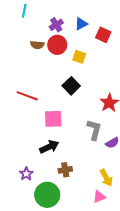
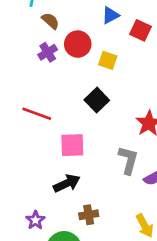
purple cross: (56, 25) -> (48, 52), moved
brown semicircle: (37, 45) -> (50, 21), moved, turned -144

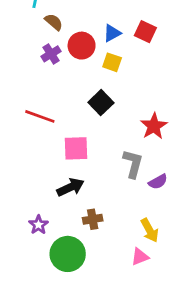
blue triangle: (110, 15) -> (112, 33), moved

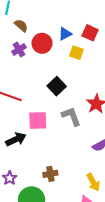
yellow square: (112, 62) -> (76, 53), moved
gray L-shape: (133, 164) -> (71, 116), moved, turned -35
black arrow: (70, 187) -> (16, 139), moved

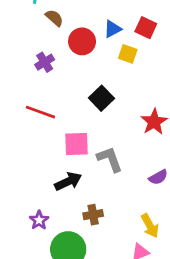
purple cross: (19, 50) -> (45, 62), moved
gray L-shape: (71, 116) -> (110, 159), moved
black arrow: (16, 139) -> (68, 181), moved

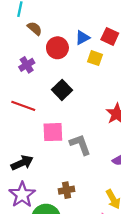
black square: (101, 98) -> (62, 90), moved
black arrow: (68, 181) -> (22, 163), moved
purple star: (39, 220) -> (22, 195), size x1.6

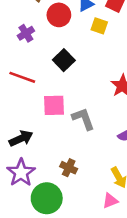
brown cross: (67, 190) -> (69, 168), turned 35

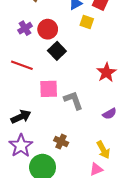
red circle: (59, 15) -> (48, 29), moved

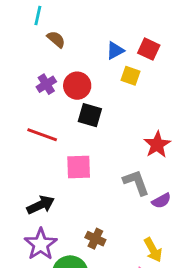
black square: (57, 51) -> (90, 115), turned -30
gray L-shape: (73, 100) -> (136, 182), moved

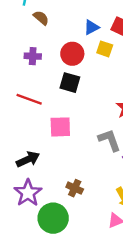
purple cross: (46, 84) -> (33, 56), turned 35
red circle: (77, 86) -> (72, 54), moved

